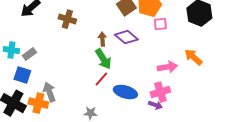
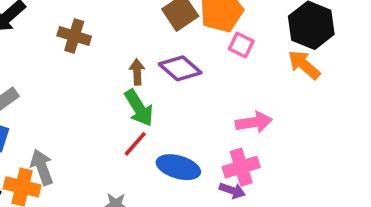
pink square: (160, 24) -> (241, 45), turned 32
orange arrow: (193, 57) -> (304, 65), moved

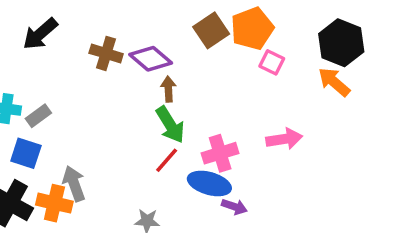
purple diamond: (180, 68) -> (151, 59), moved
pink cross: (241, 167) -> (220, 153), moved
purple arrow: (232, 190) -> (234, 207), moved

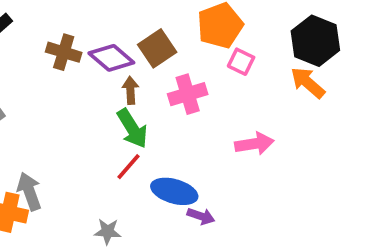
brown square: (211, 30) -> (157, 48), moved
pink cross: (220, 153) -> (188, 94), moved

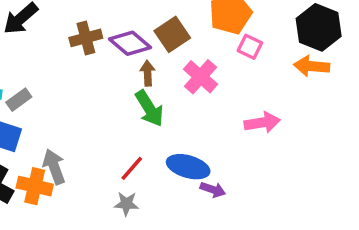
brown cross: (64, 52) -> (86, 38), turned -32
orange arrow: (308, 83) -> (312, 66), turned -36
pink cross: (188, 94) -> (200, 77), turned -32
red line: (129, 167) -> (132, 168), moved

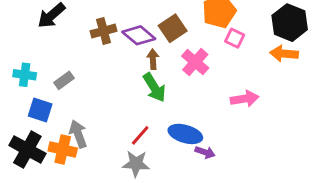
gray rectangle: (19, 100) -> (64, 80), moved
gray star: (126, 204) -> (136, 164), size x1.4

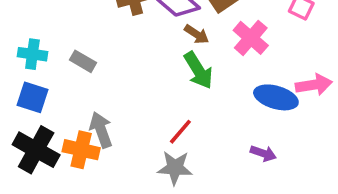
brown arrow: (153, 59) -> (197, 34), turned 126
gray rectangle: (64, 80) -> (83, 61), turned 66
blue square: (40, 110) -> (32, 97), moved
blue ellipse: (185, 134) -> (276, 97), moved

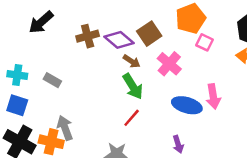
pink arrow: (314, 85) -> (213, 96), turned 90
red line: (180, 132) -> (132, 118), moved
purple arrow: (263, 153) -> (178, 144), turned 54

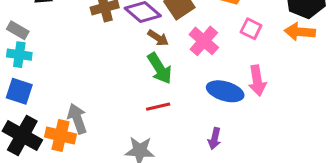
pink square: (204, 42) -> (251, 29), moved
gray rectangle: (52, 80) -> (18, 30), moved
red line: (132, 118) -> (158, 107), turned 36
purple arrow: (178, 144) -> (214, 139), turned 30

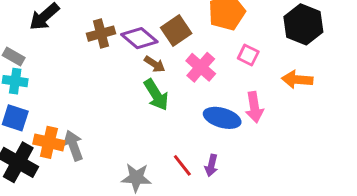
orange arrow: (300, 32) -> (297, 80), moved
red line: (158, 107) -> (182, 165), moved, turned 65
orange cross: (60, 136) -> (49, 142), moved

